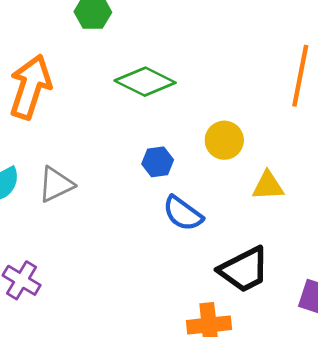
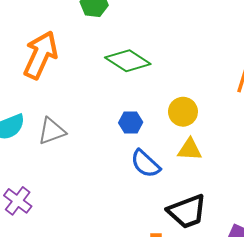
yellow triangle: (268, 186) -> (190, 149), moved

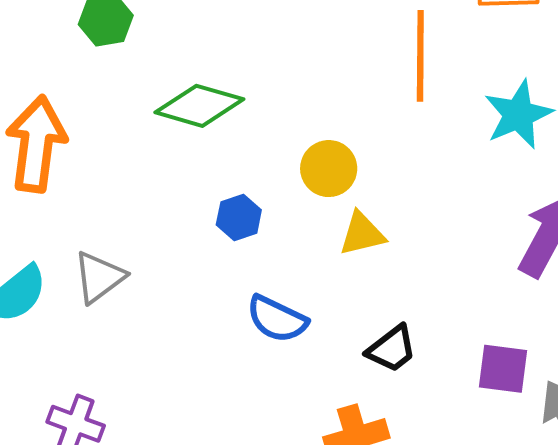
blue semicircle: (145, 164) -> (277, 319), moved
black trapezoid: (187, 211) -> (392, 349), size x0.7

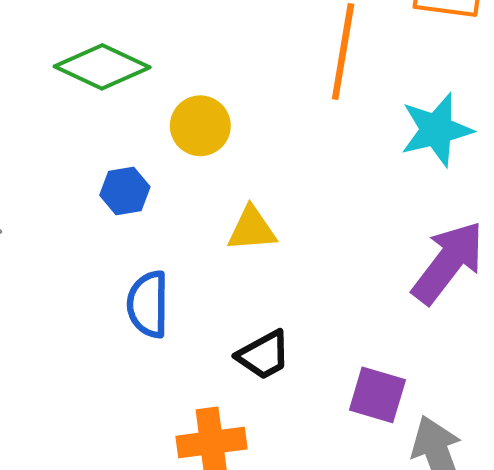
yellow circle: (329, 169) -> (200, 126), moved
blue semicircle: (277, 319) -> (148, 304), turned 56

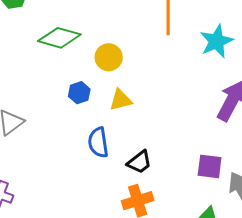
yellow triangle: (252, 229) -> (121, 100), moved
black trapezoid: (264, 355) -> (139, 162), moved

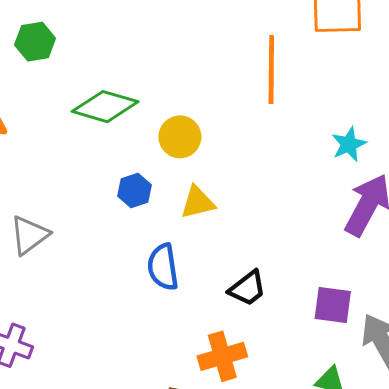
cyan star: (216, 41) -> (349, 144), moved, size x0.7
black trapezoid: (139, 162) -> (247, 288), moved

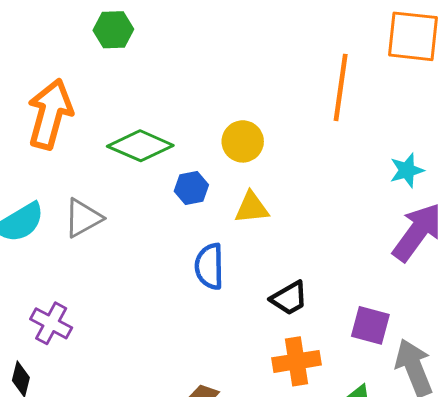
green diamond: (105, 107) -> (140, 146), moved
orange cross: (222, 356) -> (297, 361), moved

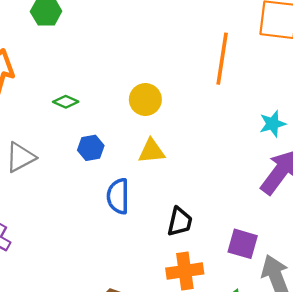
green diamond: (140, 146) -> (66, 102), size x0.5
blue hexagon: (191, 188) -> (91, 148), moved
black trapezoid: (289, 298) -> (180, 222), turned -48

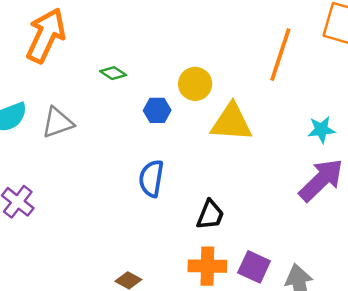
blue hexagon: (91, 148) -> (157, 110), moved
yellow triangle: (152, 151) -> (231, 122), moved, size x1.5
purple square: (243, 244) -> (254, 267), moved

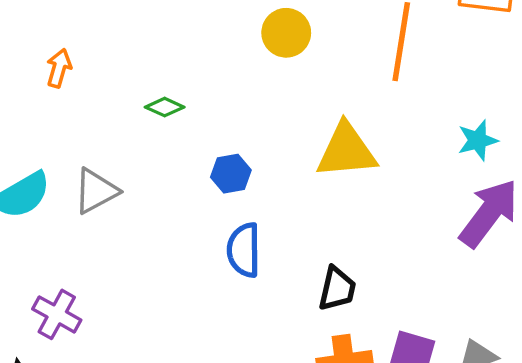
orange arrow: (46, 35) -> (59, 68), size x0.5
yellow circle: (195, 84) -> (286, 33), moved
blue hexagon: (157, 110) -> (231, 174), moved

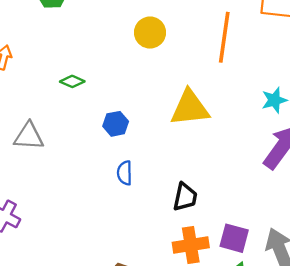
gray triangle: (96, 191) -> (29, 136), turned 32
blue semicircle: (244, 250) -> (125, 173), size x0.7

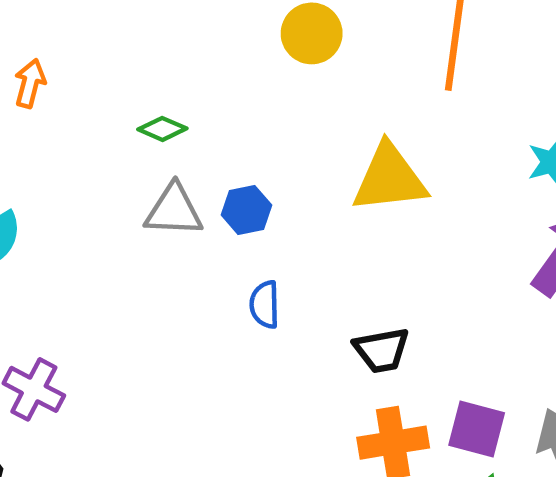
gray triangle: (29, 136) -> (174, 210), moved
black trapezoid: (185, 197) -> (382, 350), turned 68

